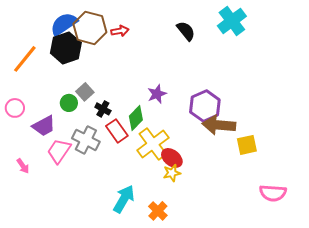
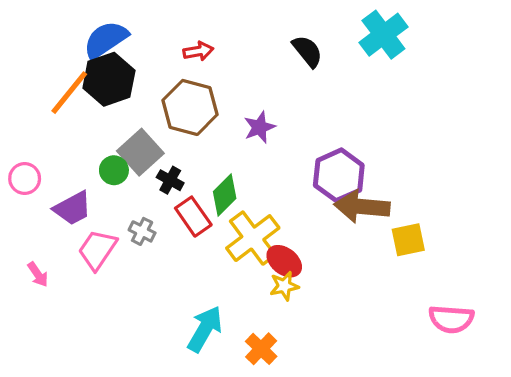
brown hexagon: (90, 28) -> (190, 107), moved
orange line: (25, 59) -> (69, 93), moved
gray square: (85, 92) -> (140, 152), size x1.5
purple star: (157, 94) -> (259, 127), moved
gray cross: (86, 140) -> (142, 231), size x0.6

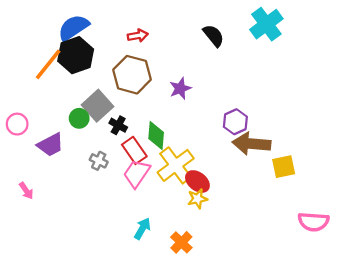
purple hexagon: (339, 175) -> (235, 122), size x0.7
green diamond: (225, 195) -> (156, 136), turned -40
pink trapezoid: (97, 250) -> (137, 173), moved
cyan arrow: (205, 329) -> (142, 229), size x0.7

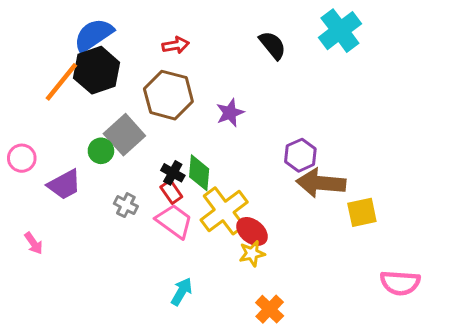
black cross: (118, 125) -> (173, 173), moved
red rectangle: (134, 150) -> (171, 192), size x0.7
pink trapezoid: (137, 173) -> (174, 221), turned 92
orange cross: (181, 242) -> (270, 309), moved

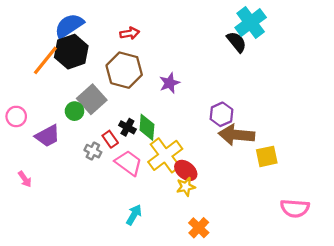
black semicircle: (273, 45) -> (237, 42), moved
red rectangle: (171, 192) -> (110, 139), moved

